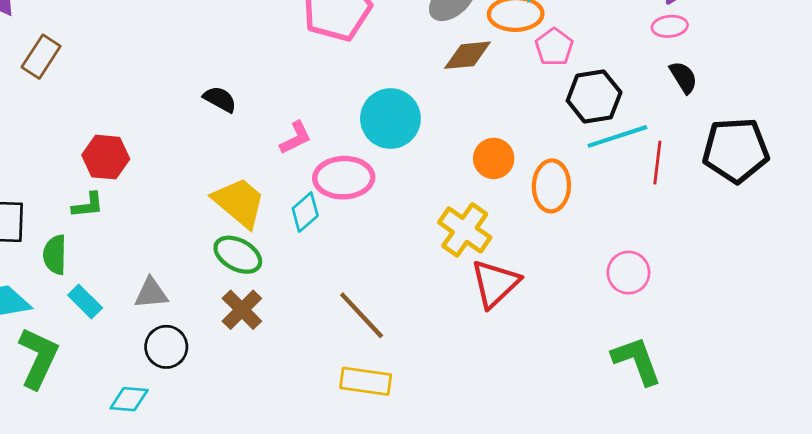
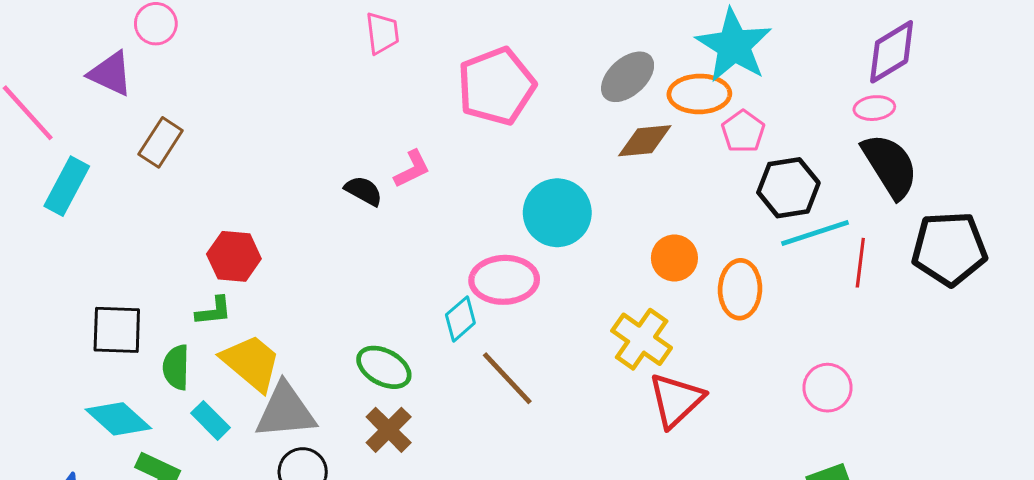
black semicircle: (683, 77) -> (890, 166), size x1.8
pink L-shape: (296, 138) -> (412, 169), moved
yellow trapezoid: (239, 202) -> (251, 363), moved
gray triangle: (151, 293) -> (285, 411), size x1.6
brown line: (362, 315) -> (507, 378), moved

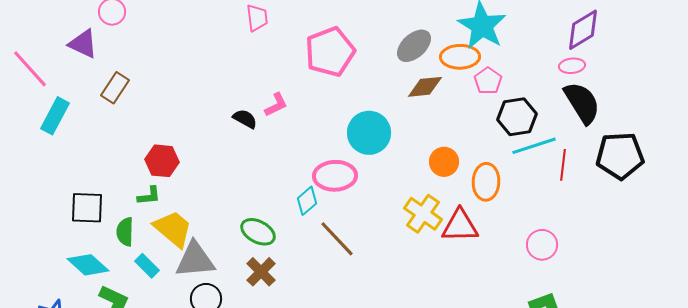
red triangle: (676, 400) -> (460, 226), moved, turned 42

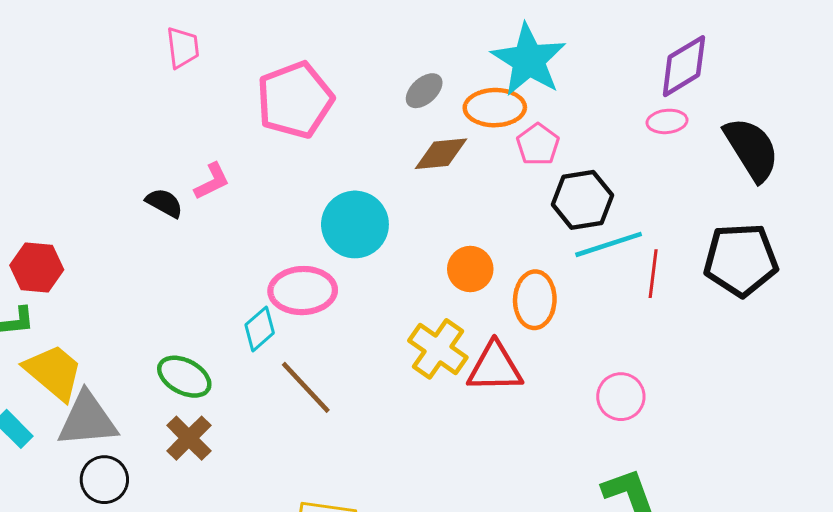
gray ellipse: (414, 46) -> (424, 91), size x0.7
black semicircle: (582, 103) -> (752, 149), moved

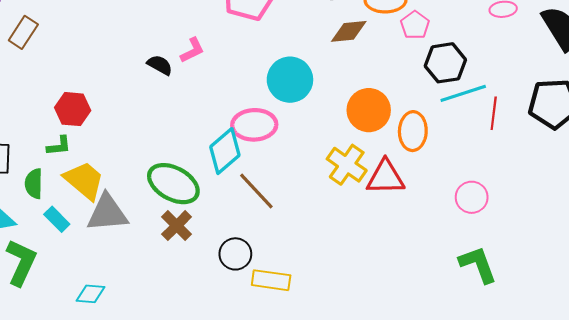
orange circle: (470, 269) -> (369, 110), size x1.4
cyan diamond: (260, 329) -> (225, 151), size x1.5
green ellipse: (184, 377) -> (173, 184), size x1.4
black circle: (104, 480) -> (235, 254), moved

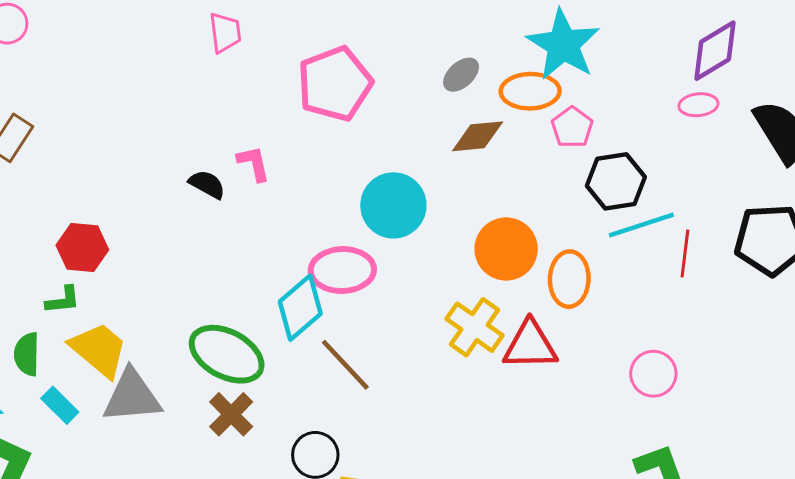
pink L-shape: (192, 50) -> (254, 163), turned -76

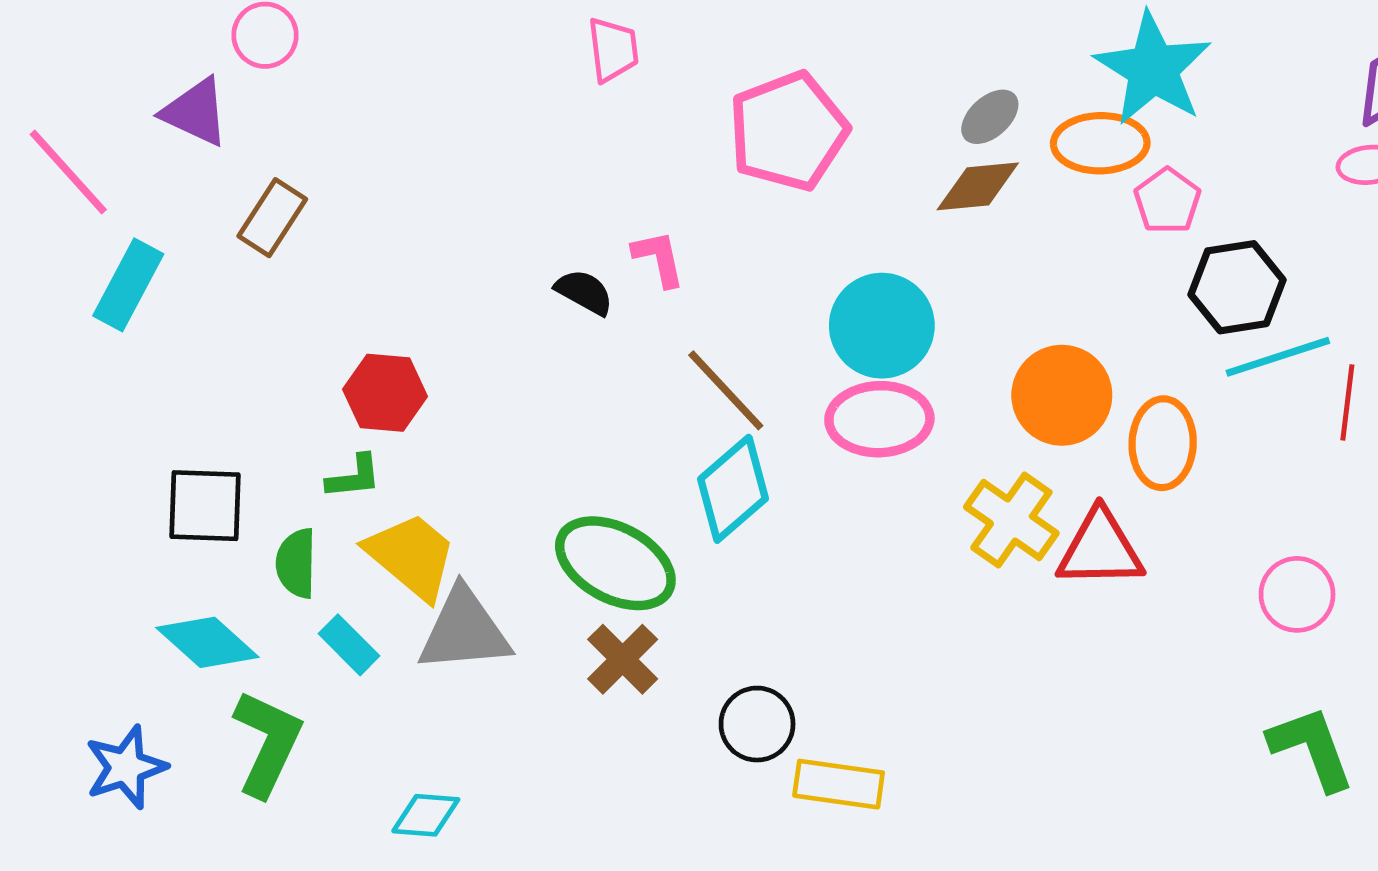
brown diamond: (478, 136) -> (978, 186), moved
pink ellipse: (342, 270) -> (879, 419), moved
brown line: (345, 365) -> (726, 390), moved

